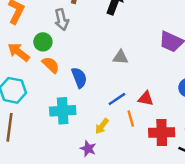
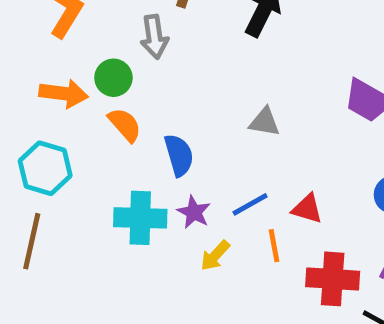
orange arrow: (19, 52) -> (64, 93), turned 145
purple star: (88, 149) -> (194, 212), moved

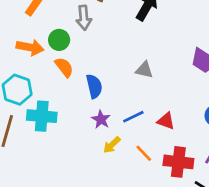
cyan cross: (140, 218) -> (42, 116), moved
orange line: (274, 246) -> (144, 153), moved, turned -36

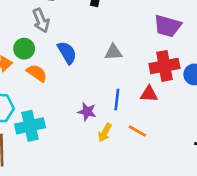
blue semicircle: (94, 86) -> (67, 53), moved
blue line: (133, 117) -> (117, 100), turned -40
red cross: (178, 162) -> (164, 66), moved

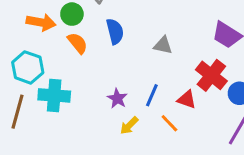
red cross: (164, 66) -> (211, 75), turned 32
orange line: (137, 131) -> (169, 123), moved

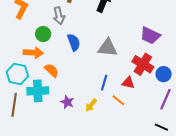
orange arrow: (41, 22) -> (33, 53), moved
orange semicircle: (78, 43) -> (52, 70), moved
gray triangle: (163, 45) -> (108, 48), size x1.5
purple star: (117, 98) -> (67, 102), moved

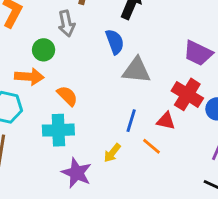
blue semicircle: (74, 42) -> (115, 42), moved
orange semicircle: (52, 70) -> (67, 96), moved
cyan cross: (38, 91) -> (58, 130), moved
purple star: (67, 102) -> (77, 173), moved, size x1.5

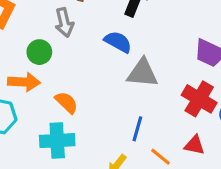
blue semicircle: (115, 42) -> (118, 42), turned -40
red triangle: (166, 121) -> (194, 145), moved

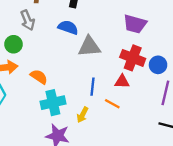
cyan cross: (57, 141) -> (53, 103), moved
red triangle: (194, 145) -> (122, 81), moved

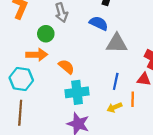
orange line: (112, 104) -> (133, 99), turned 56
yellow arrow: (83, 115) -> (114, 107), moved, turned 32

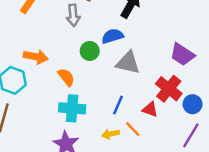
blue semicircle: (99, 23) -> (112, 36), turned -54
green circle: (46, 34) -> (90, 51), moved
orange line: (133, 99) -> (133, 129), turned -56

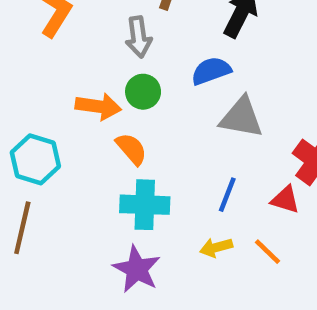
green circle: (90, 51) -> (143, 92), moved
orange arrow: (36, 57) -> (98, 106), moved
orange line: (133, 129) -> (268, 252), moved

